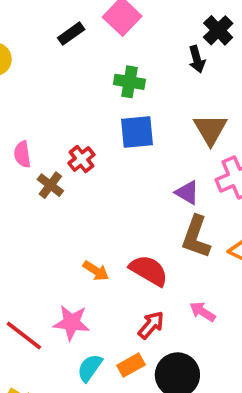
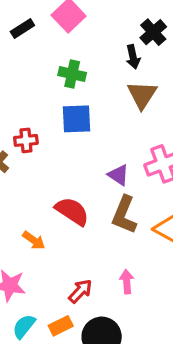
brown triangle: (210, 129) -> (142, 95), moved
red cross: (81, 159) -> (26, 140), turned 30
red semicircle: (149, 270) -> (72, 211), moved
pink arrow: (202, 312) -> (127, 282), turned 50

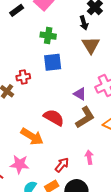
brown L-shape: (124, 215) -> (85, 117), turned -140
orange arrow: (34, 240) -> (32, 136), size x1.6

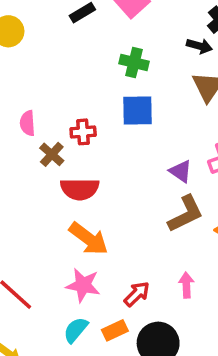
black arrow: (84, 23) -> (199, 46), turned -64
red semicircle: (54, 117) -> (80, 189), moved, turned 145
pink star: (20, 164) -> (83, 285), moved

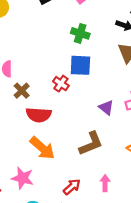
red cross: (83, 132) -> (61, 84), moved, turned 35
brown L-shape: (186, 214) -> (91, 144), moved
pink star: (83, 285) -> (22, 178), moved

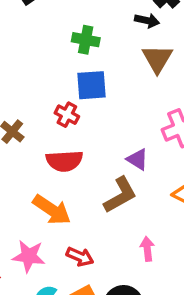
purple triangle: (106, 107) -> (137, 159), moved
red semicircle: (39, 115) -> (64, 161), moved
red arrow: (72, 187) -> (80, 257), moved, turned 72

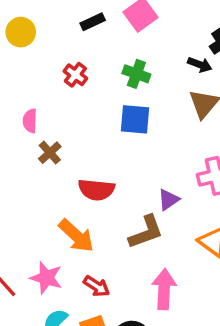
red cross: (67, 115) -> (75, 75), moved
purple triangle: (137, 159) -> (169, 200), turned 45
pink arrow: (147, 249) -> (164, 289), size x1.6

